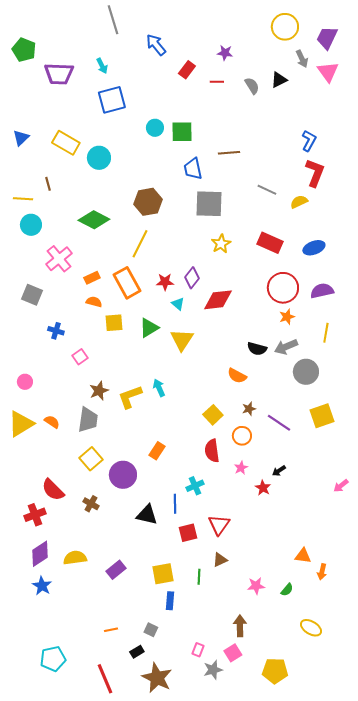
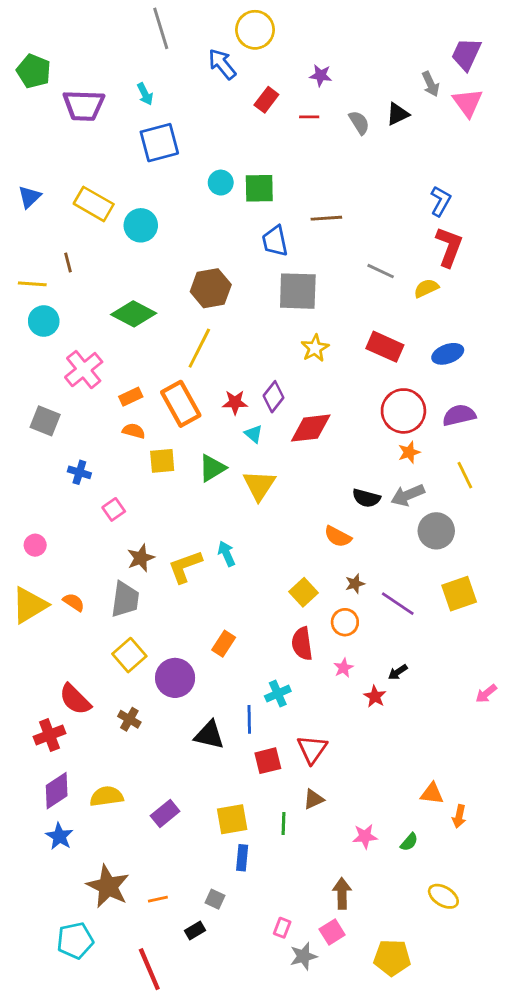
yellow circle: (285, 27) -> (255, 30), moved
yellow line: (326, 333) -> (465, 475), turned -36
brown star: (157, 678) -> (108, 886), moved

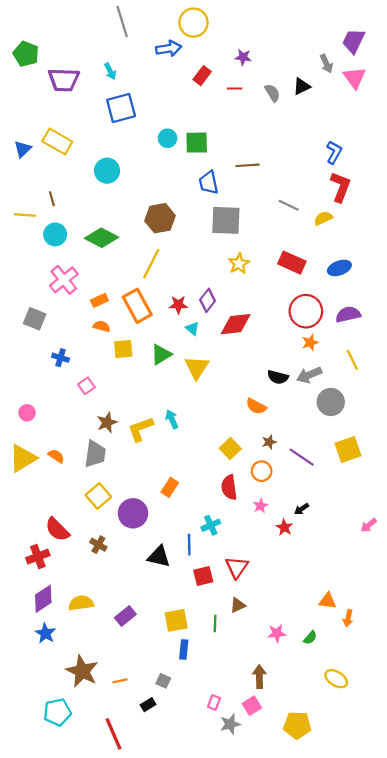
blue arrow: (222, 64) -> (169, 49), turned 120
yellow rectangle: (94, 204) -> (57, 141), moved
cyan circle: (44, 321) -> (55, 234), moved

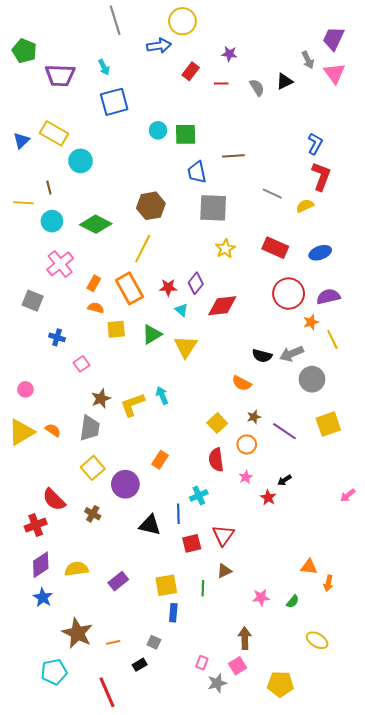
cyan circle: (107, 171) -> (80, 161), moved
orange rectangle: (99, 300) -> (94, 283), turned -35
orange star: (310, 343) -> (311, 322), moved

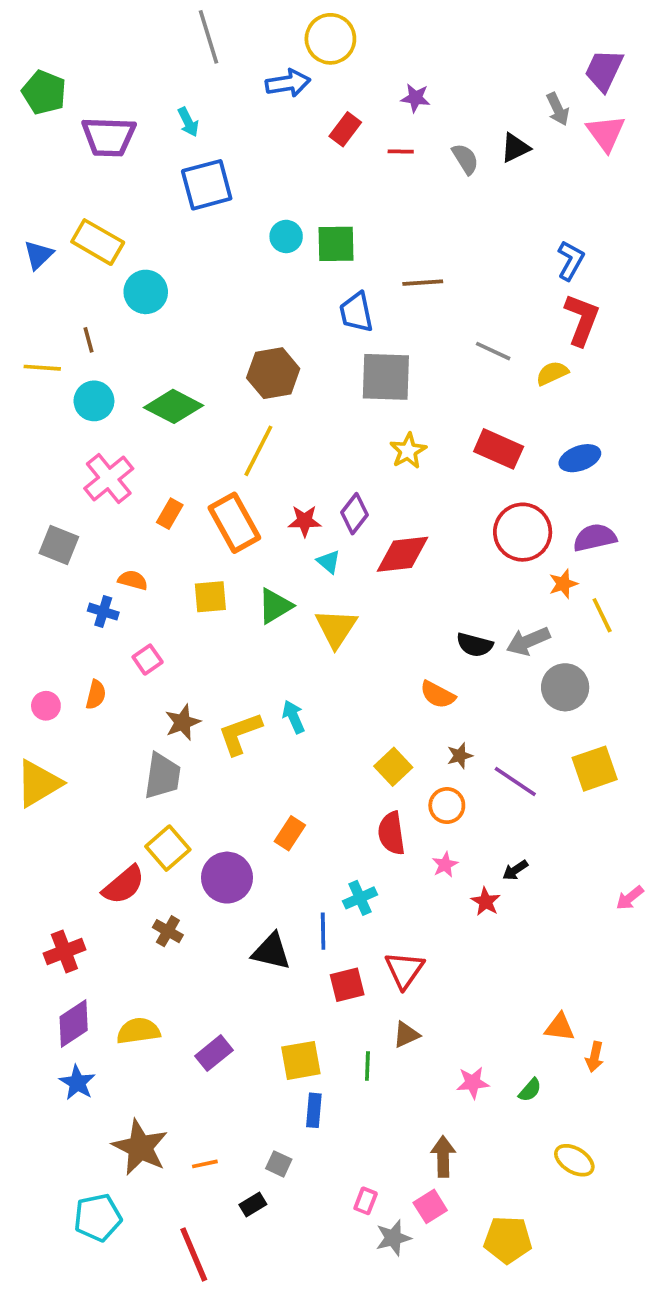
orange semicircle: (96, 308) -> (133, 580), moved
orange semicircle: (53, 430) -> (96, 695), moved, turned 70
red semicircle: (54, 500) -> (124, 885), moved, turned -85

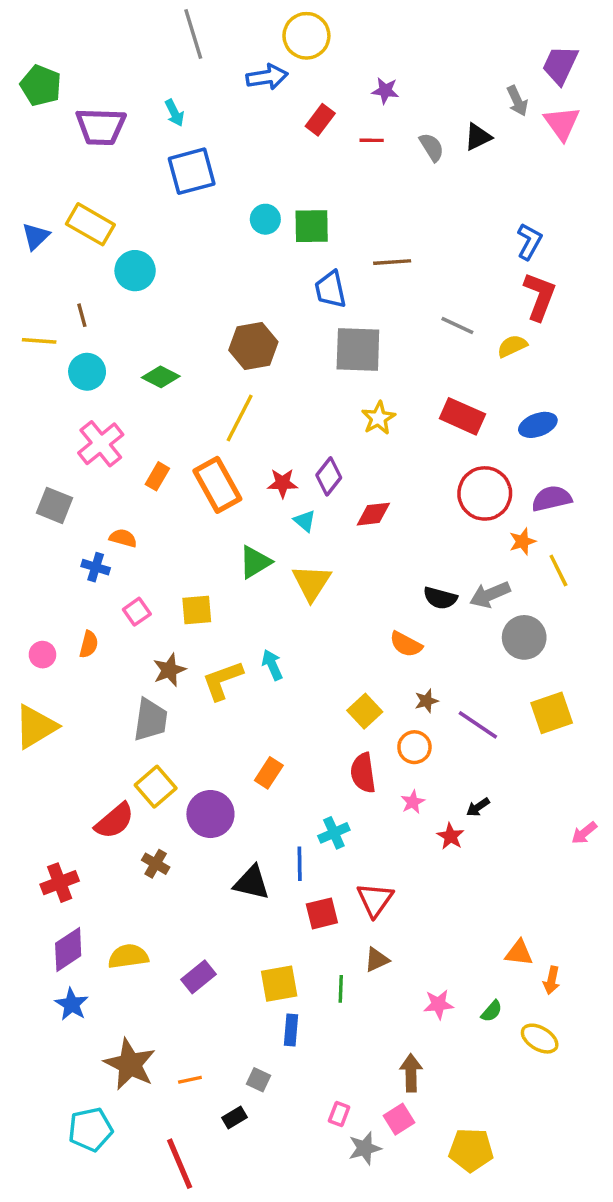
green diamond: (173, 406) -> (161, 377), size x0.7
red diamond: (403, 554) -> (373, 514), size x0.7
yellow square: (210, 597) -> (197, 610), moved
yellow ellipse: (574, 1160) -> (540, 1039), moved

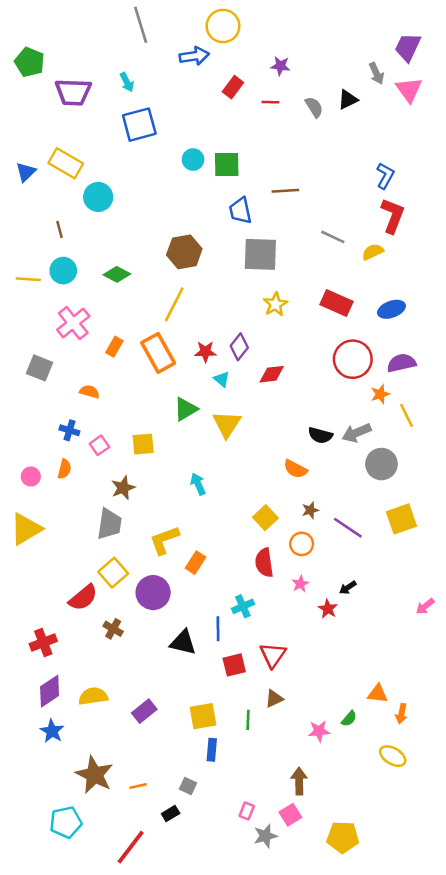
yellow line: (39, 341) -> (28, 279), moved
blue cross: (96, 567) -> (69, 430), moved
yellow L-shape: (222, 680) -> (164, 540), moved
green semicircle: (492, 1011) -> (349, 719), moved
red line: (180, 1164) -> (131, 847), turned 60

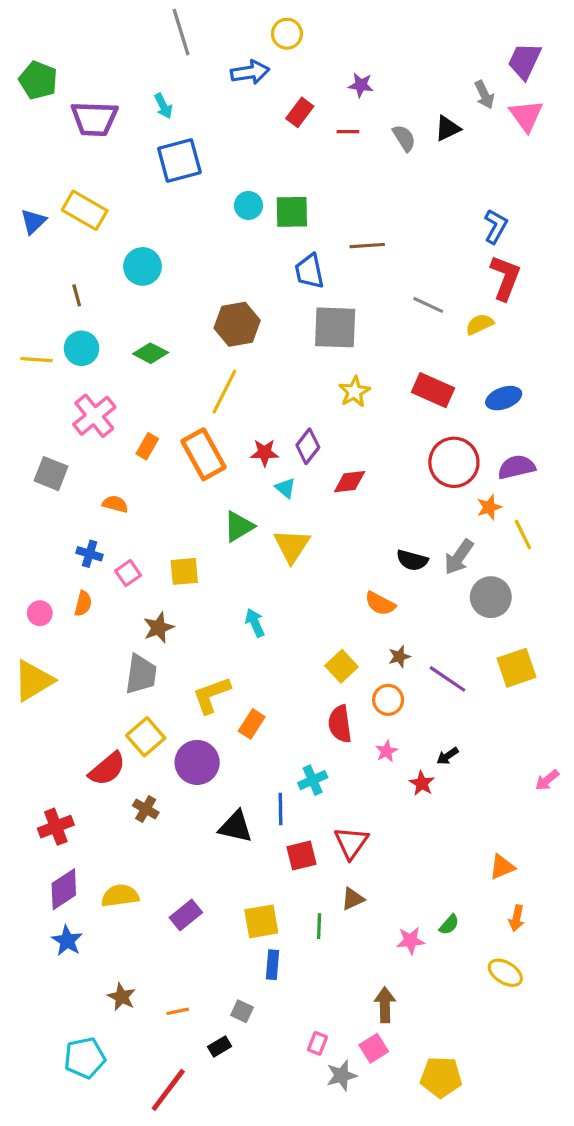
yellow circle: (223, 26) -> (287, 34), size x0.7
cyan circle: (98, 197) -> (142, 266), moved
gray arrow: (357, 433) -> (459, 557), turned -32
orange triangle: (378, 694) -> (502, 867), moved, turned -30
brown star: (94, 775) -> (122, 997), size x0.6

